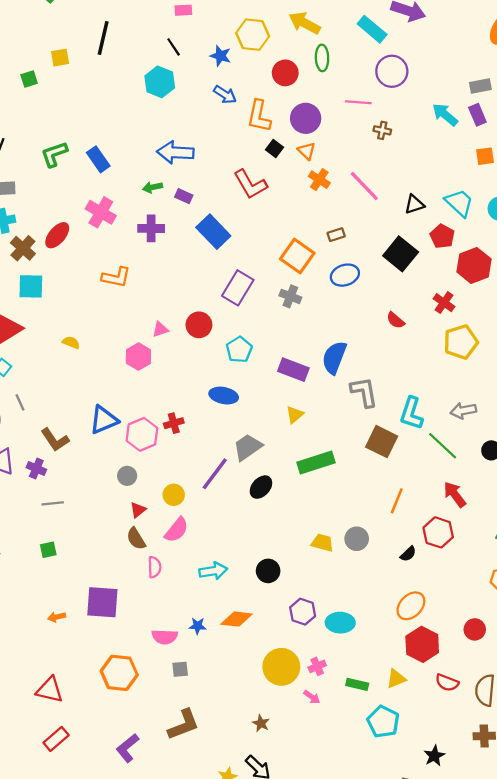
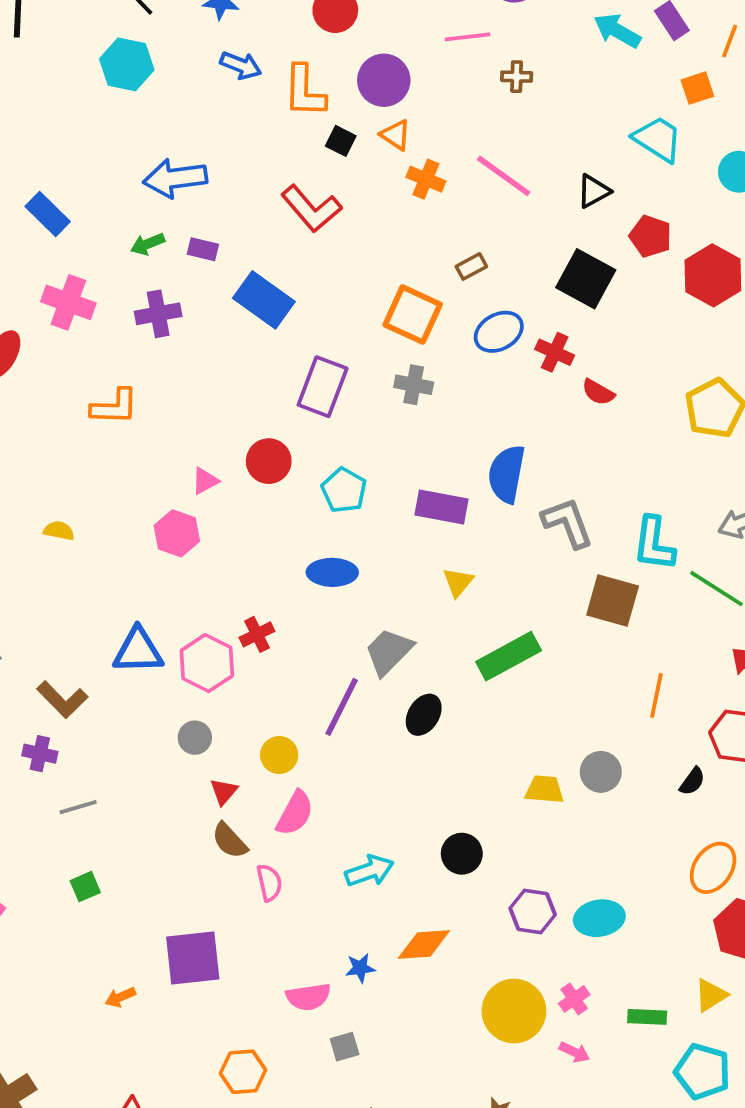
cyan trapezoid: (459, 203) -> (658, 139), moved
red cross: (444, 303) -> (555, 352), moved
blue triangle: (104, 420) -> (138, 651), turned 32
orange hexagon: (119, 673) -> (243, 1072), size x0.7

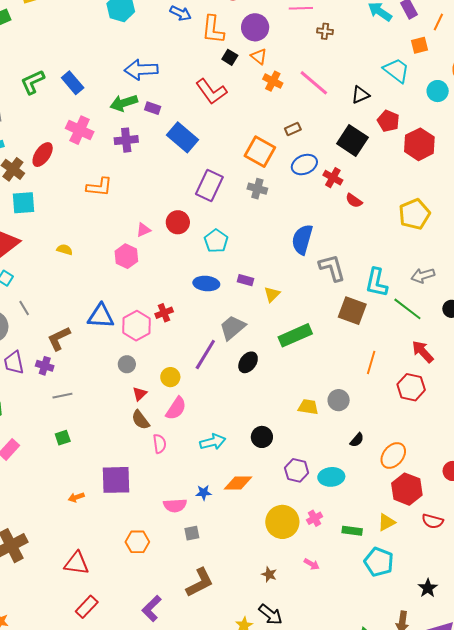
green arrow: (148, 244) -> (124, 103), size x1.5
purple rectangle: (442, 507) -> (245, 280), moved, size x0.6
brown L-shape: (62, 700) -> (59, 338), turned 104
black semicircle: (692, 781) -> (357, 440), moved
pink arrow: (575, 1052) -> (312, 564), moved

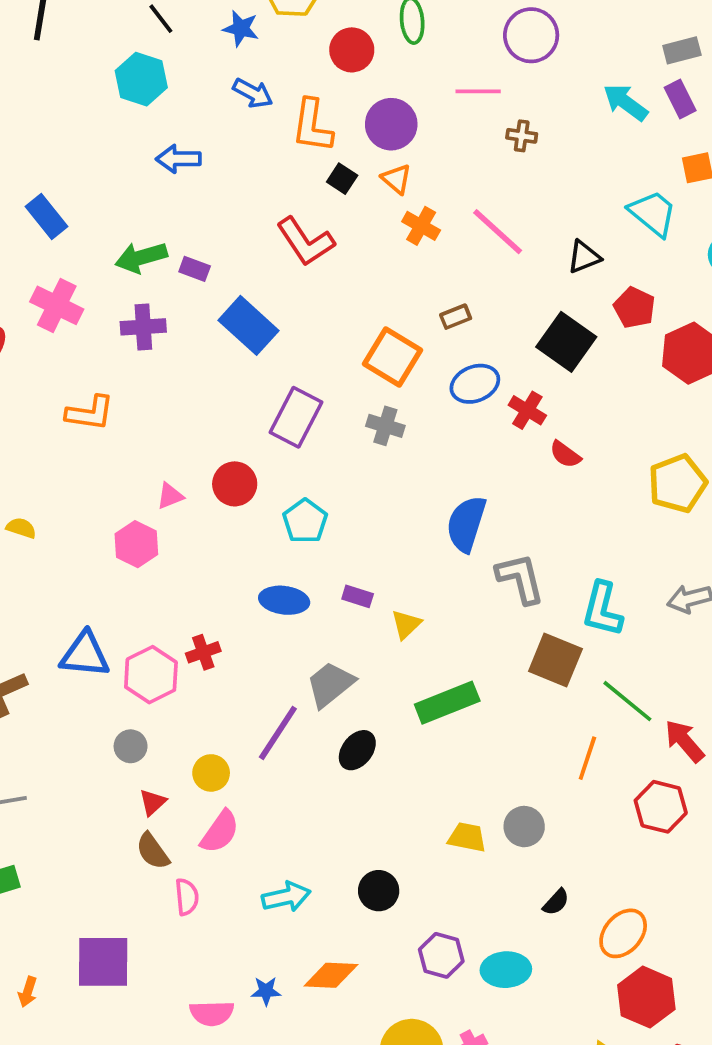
blue arrow: (141, 70) -> (178, 159), moved, size x0.7
green line: (407, 309) -> (627, 701), moved
orange arrow: (76, 497) -> (28, 992), turned -56

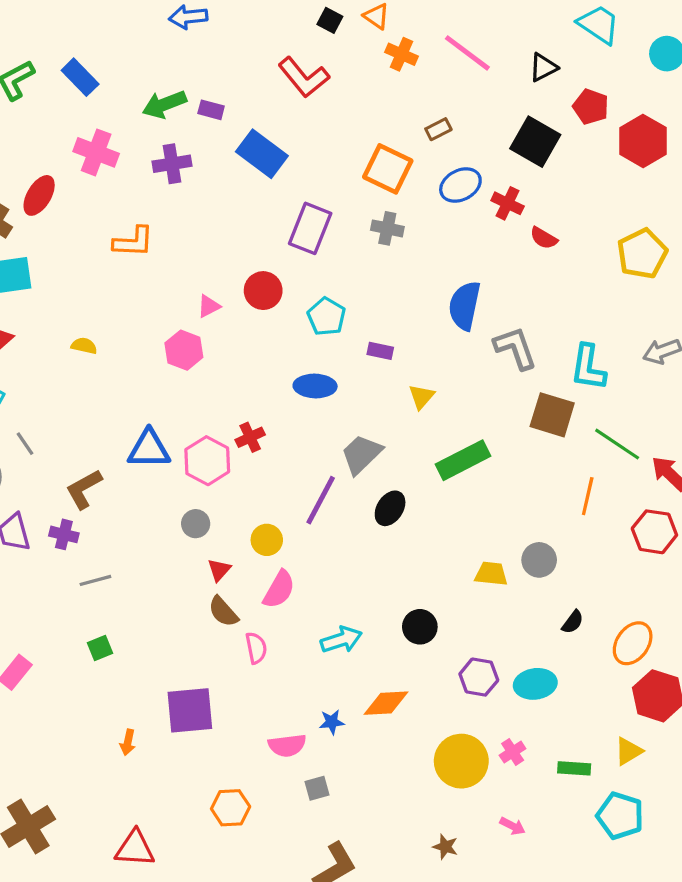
purple rectangle: (358, 596) -> (380, 351), moved

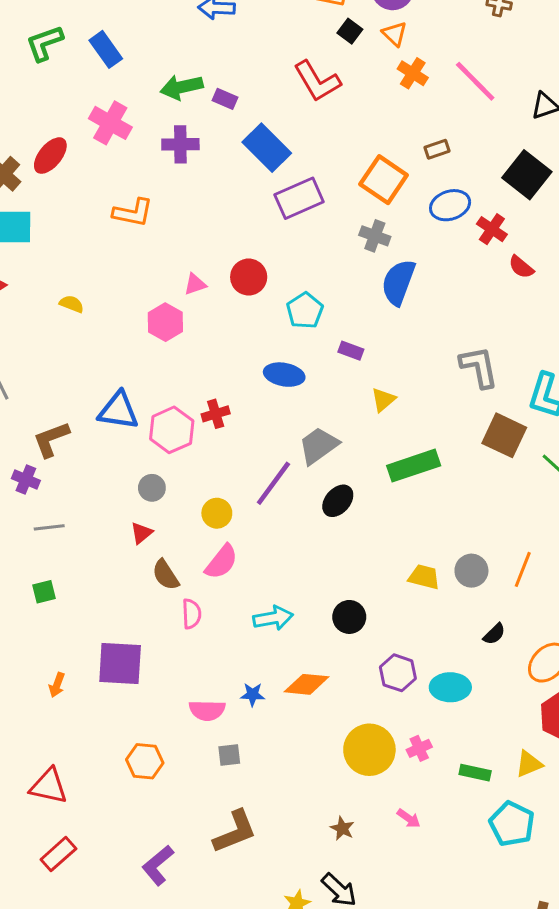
purple rectangle: (310, 228) -> (299, 198), moved, turned 36
blue semicircle: (465, 306) -> (398, 282), moved
orange line: (588, 496) -> (523, 569), moved
red triangle: (219, 570) -> (141, 533), moved

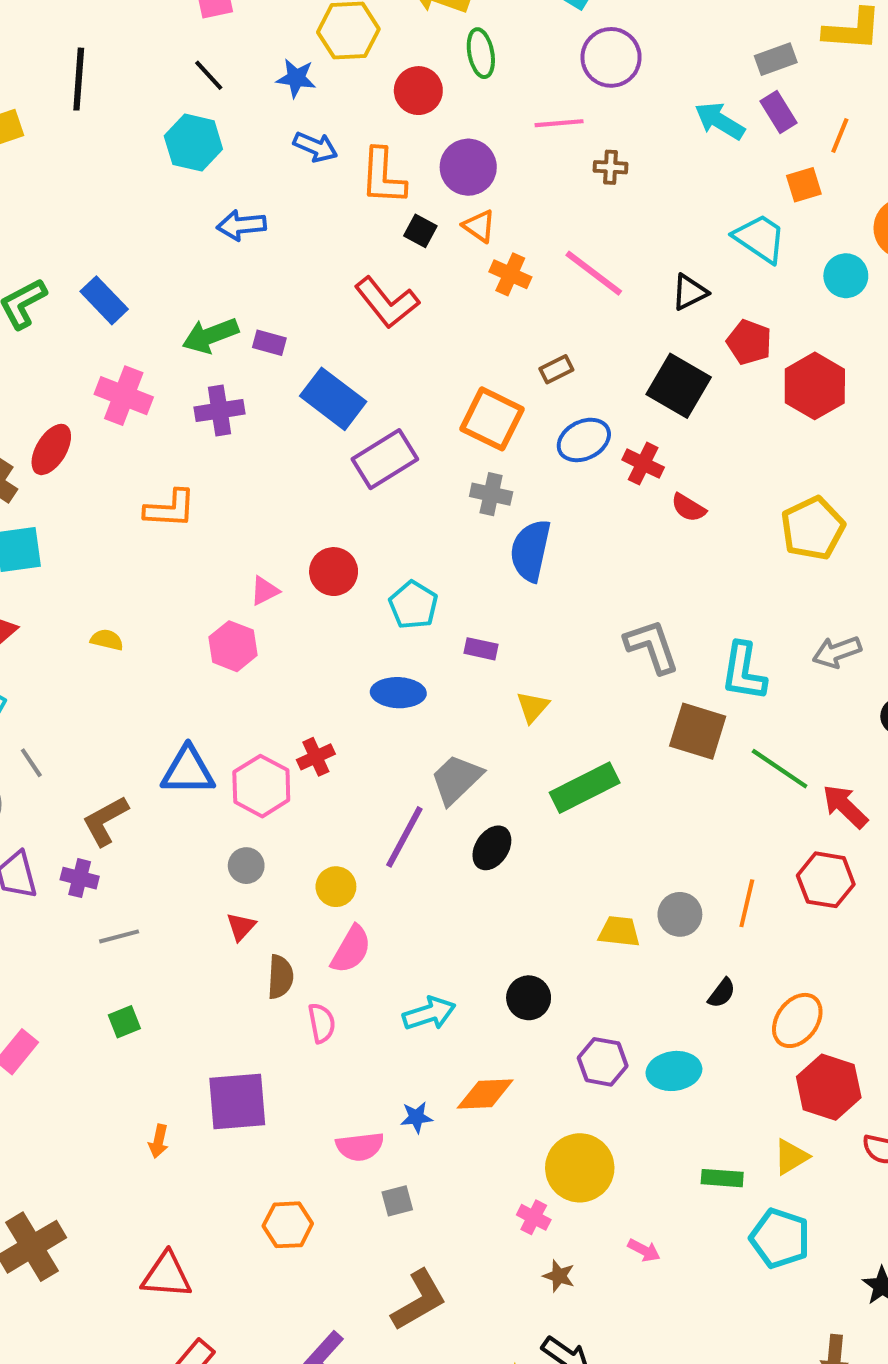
brown semicircle: (166, 575) -> (280, 977), turned -136
pink cross: (419, 748) -> (534, 1217), moved, turned -30

